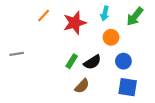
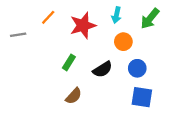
gray line: (17, 54) -> (18, 35), moved
green rectangle: (72, 61) -> (69, 62), moved
brown semicircle: (82, 86) -> (74, 96), moved

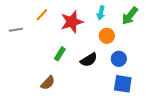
brown semicircle: (74, 96) -> (48, 83), moved

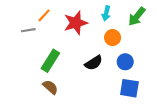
gray line: (16, 30) -> (28, 30), moved
green rectangle: (60, 54) -> (50, 61), moved, size x1.5
brown semicircle: (48, 83) -> (50, 87), turned -91

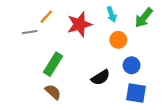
cyan arrow: (106, 13) -> (112, 14), turned -32
black semicircle: (94, 63) -> (101, 77), moved

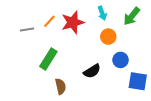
orange line: (46, 17) -> (49, 21), moved
brown semicircle: (53, 92) -> (61, 86), moved, turned 35
blue square: (136, 93) -> (138, 81), moved

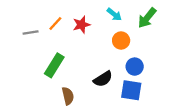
cyan arrow: (102, 13) -> (114, 14), turned -32
red star: (73, 22) -> (81, 25), size x0.7
blue square: (138, 81) -> (131, 90), moved

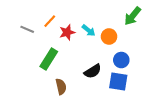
cyan arrow: (114, 14) -> (89, 30), moved
red star: (81, 25) -> (67, 32), moved
gray line: (31, 33) -> (27, 29), turned 32

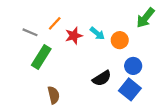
green rectangle: (49, 59) -> (41, 57), moved
blue square: (118, 81) -> (130, 89), turned 30
brown semicircle: (61, 87) -> (54, 95), moved

